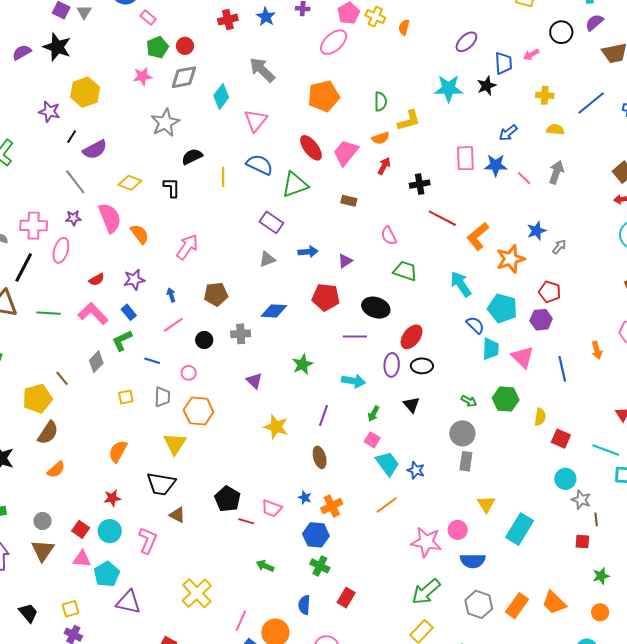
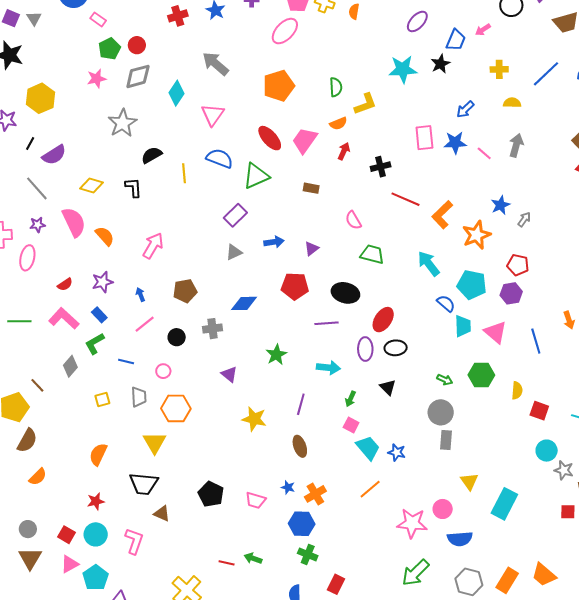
blue trapezoid: (503, 63) -> (456, 40), turned 30
purple rectangle: (271, 222) -> (235, 215), turned -75
red line: (246, 521) -> (227, 563), moved
pink triangle: (82, 559) -> (70, 564), turned -30

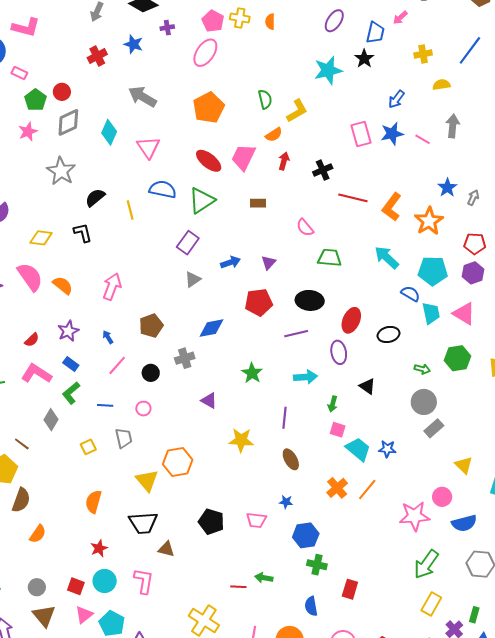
black ellipse: (396, 348) -> (388, 334), moved
orange hexagon: (176, 408) -> (178, 462), moved
gray rectangle: (446, 440) -> (434, 428), turned 54
orange cross: (315, 494) -> (337, 488), moved

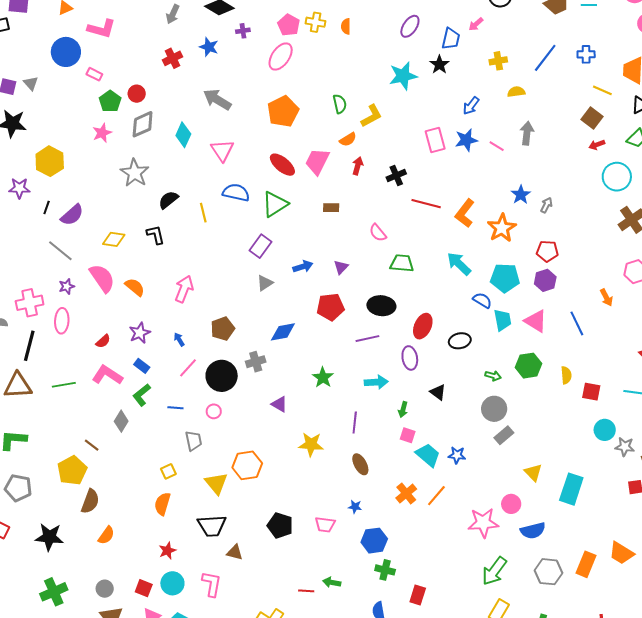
black circle: (151, 373) -> (222, 376), size x1.8
yellow square: (88, 447) -> (168, 471), moved

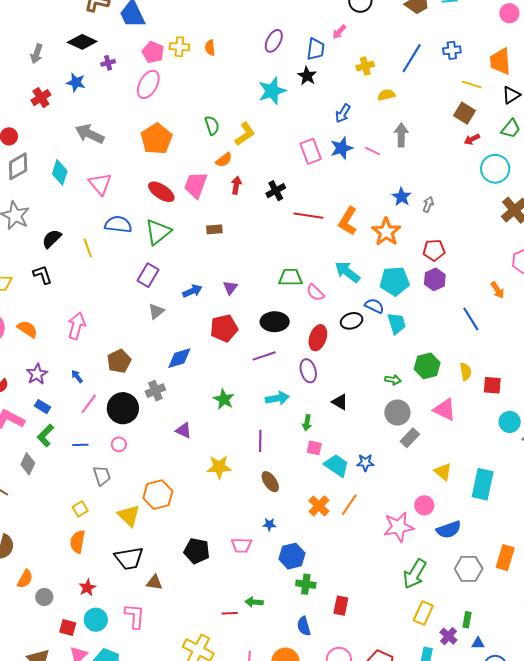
pink semicircle: (378, 233) -> (315, 293), moved
pink triangle: (536, 321) -> (445, 410), moved
black ellipse: (460, 341) -> (352, 321), moved
gray circle: (105, 589) -> (44, 597), moved

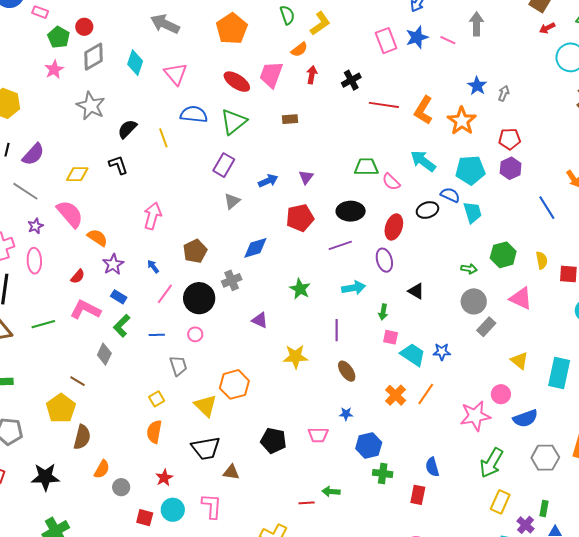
orange semicircle: (27, 329) -> (97, 238), moved
blue semicircle: (304, 626) -> (432, 467), moved

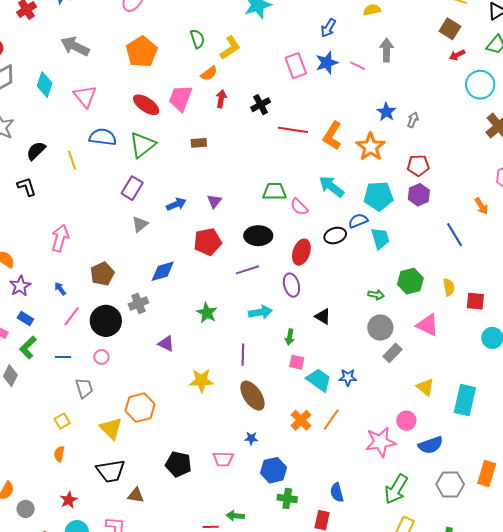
blue semicircle: (450, 195) -> (358, 221), turned -48
brown ellipse: (347, 371) -> (252, 396), size x1.4
orange semicircle: (154, 432) -> (59, 454), size x0.7

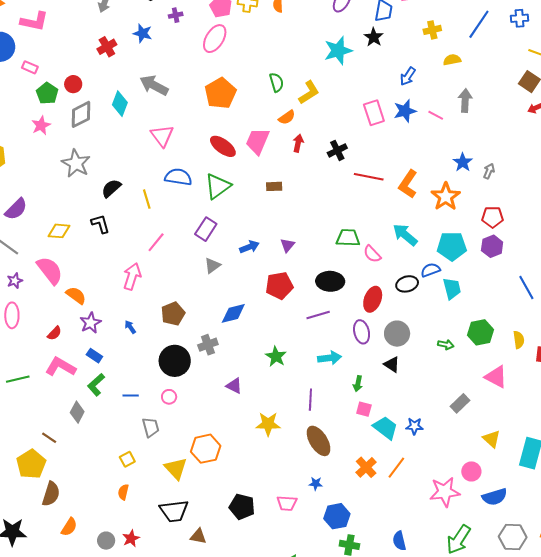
cyan diamond: (45, 85) -> (120, 104), moved
pink line: (72, 316) -> (156, 242), moved
gray circle: (380, 328) -> (397, 334), moved
gray circle: (26, 509) -> (106, 541), moved

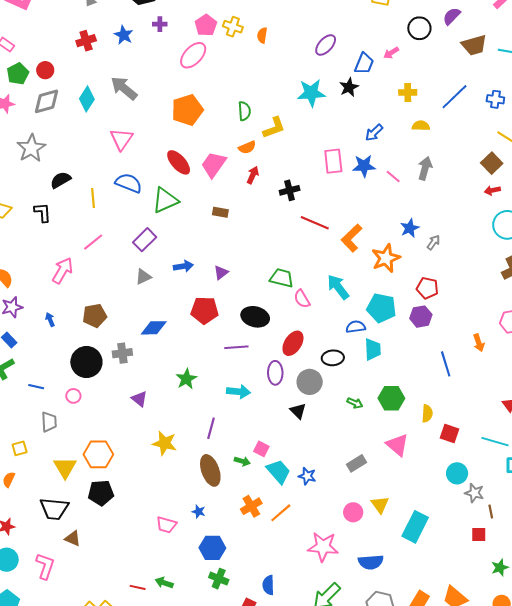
black ellipse: (407, 284) -> (333, 358), moved
green arrow: (358, 384) -> (242, 461), moved, turned -98
pink circle: (471, 471) -> (353, 512), moved
black pentagon: (242, 507) -> (101, 493), moved, turned -30

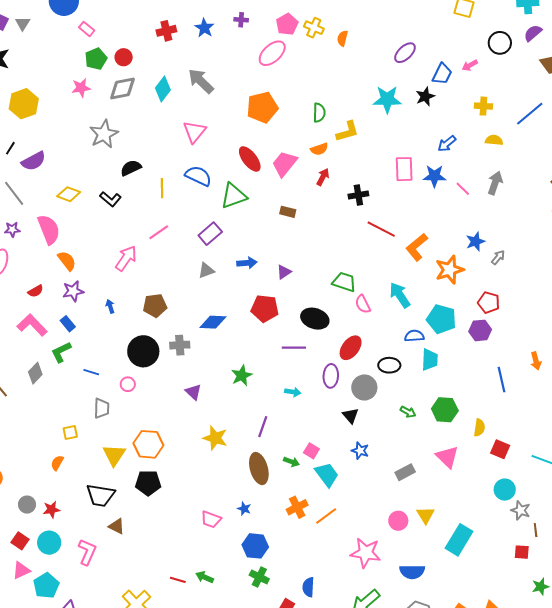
black L-shape: (43, 212) -> (110, 199), turned 130
cyan arrow: (238, 392) -> (293, 392), size x0.7
blue star: (307, 476) -> (360, 451), moved

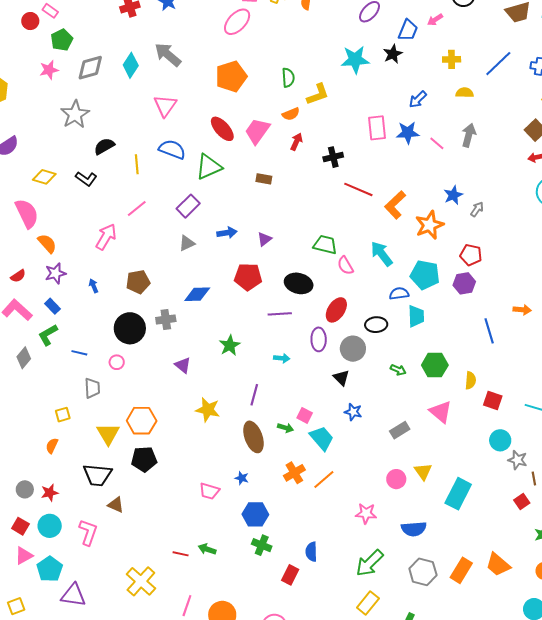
red circle: (124, 57) -> (30, 21), moved
orange arrow: (536, 361) -> (522, 310), turned -66
red square: (522, 552) -> (522, 502), turned -35
pink star: (366, 553) -> (366, 513), size x0.7

